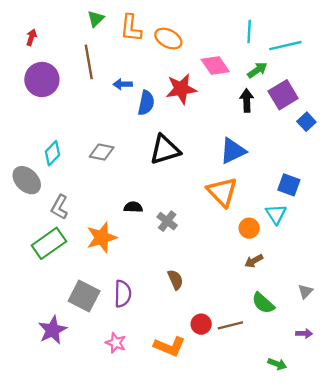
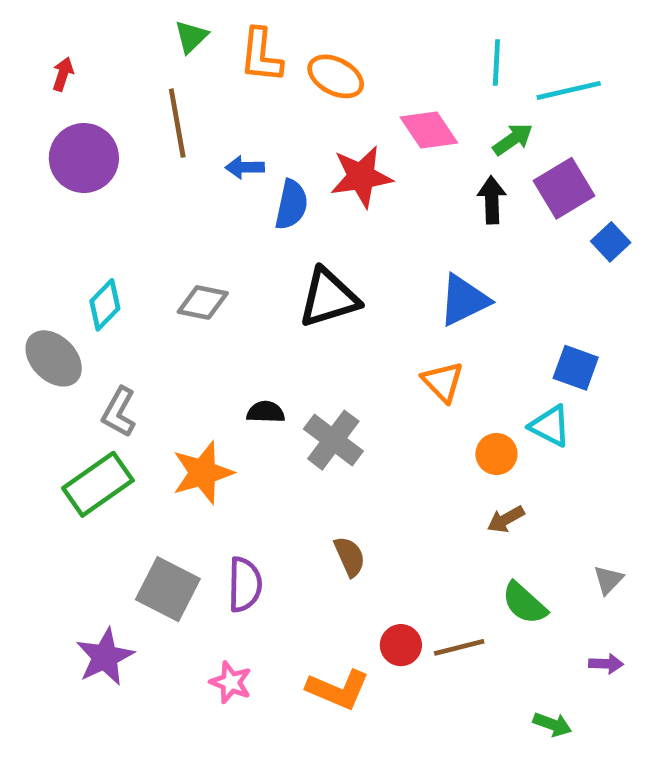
orange triangle: (222, 192) -> (443, 382), size x0.7
cyan triangle: (276, 214) -> (550, 426), turned -30
gray cross: (167, 221) -> (333, 440), size x1.4

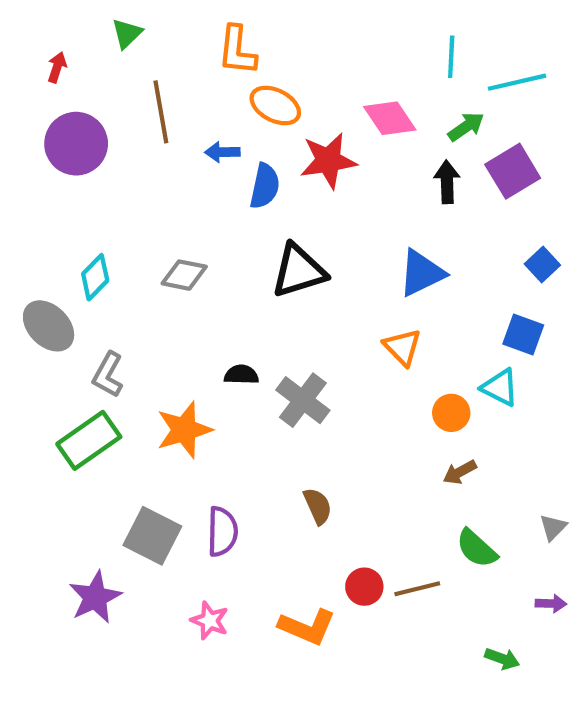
green triangle: (191, 37) -> (127, 33), moved
orange ellipse: (336, 76) -> (275, 105), moved
blue square: (611, 242) -> (542, 264), moved

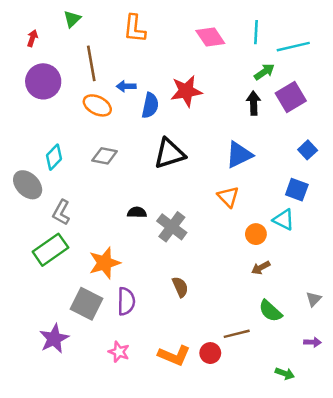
orange ellipse: (275, 105) -> (97, 105), moved
pink diamond: (390, 118) -> (210, 37), moved
orange star: (184, 430) -> (105, 263), moved
red circle: (364, 587) -> (210, 353), moved

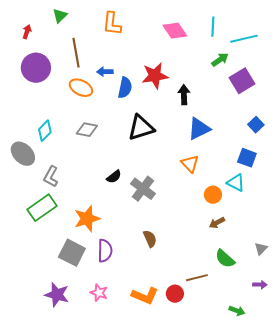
black arrow: (254, 103) -> (184, 95), moved
black semicircle: (137, 212) -> (114, 177), turned 140
purple star: (54, 339) -> (57, 295), moved, turned -30

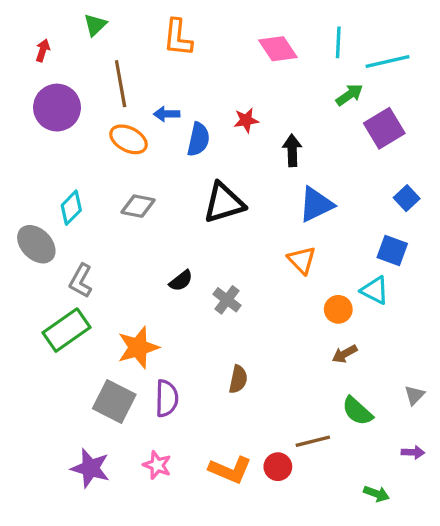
red star: (155, 76) -> (246, 120), size x0.6
gray cross: (143, 189) -> (227, 300), size x0.7
brown semicircle: (150, 239) -> (238, 379), turned 36

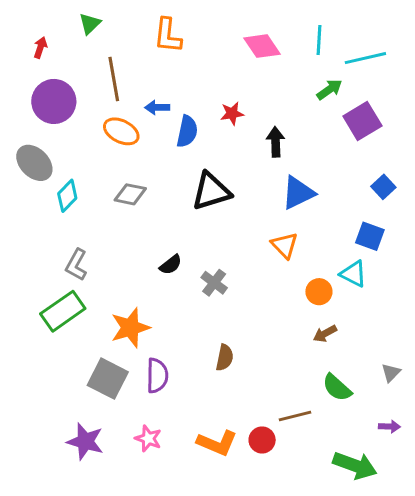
gray ellipse: (36, 244) -> (34, 163), moved
green arrow: (376, 494) -> (355, 465), size x1.8

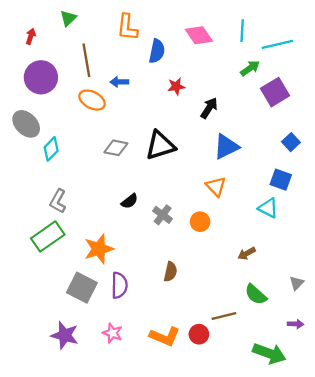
blue semicircle: (187, 131) -> (157, 51), moved
black arrow: (276, 142) -> (209, 108), turned 35
gray diamond: (130, 194) -> (116, 148), moved
orange circle: (319, 292) -> (200, 222), moved

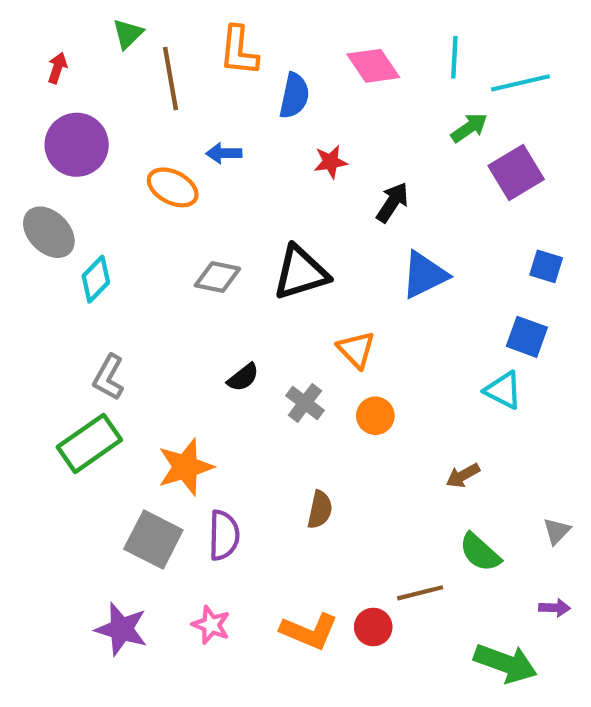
brown line: (86, 60) -> (171, 79), moved
blue square: (291, 142) -> (546, 266), turned -30
orange triangle: (216, 186) -> (356, 350), moved

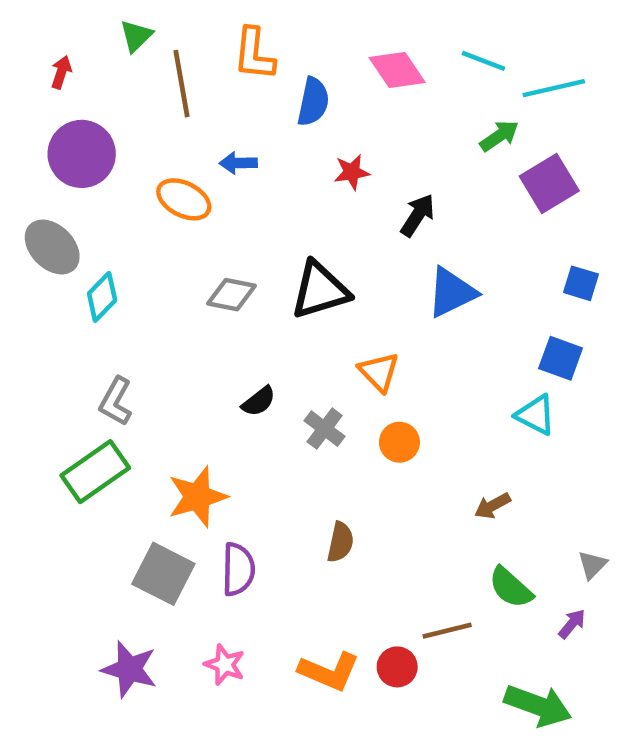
cyan line: (454, 57) -> (483, 61), turned -72
purple arrow: (555, 608) -> (572, 624), moved, turned -52

